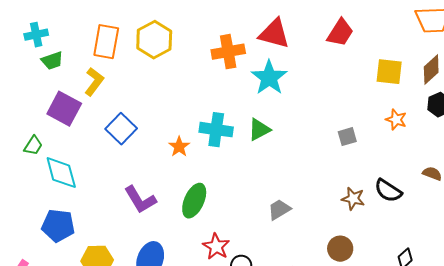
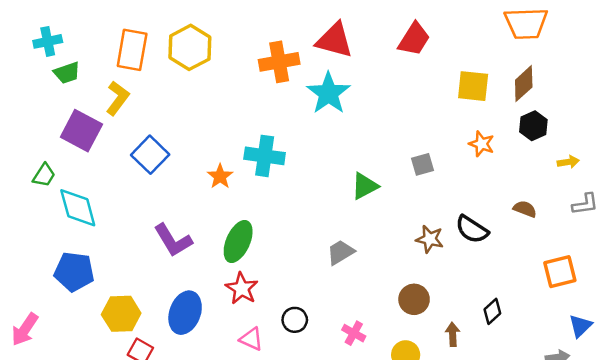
green triangle: (259, 130) -> (365, 186), moved
red star: (216, 247) -> (242, 288), moved

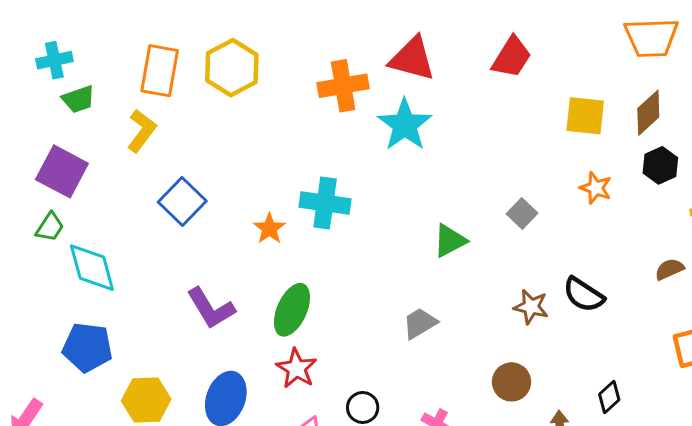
purple square: (81, 131) -> (62, 171), moved
gray square: (422, 164) -> (522, 214), turned -30
brown semicircle: (525, 209) -> (669, 269), moved, turned -45

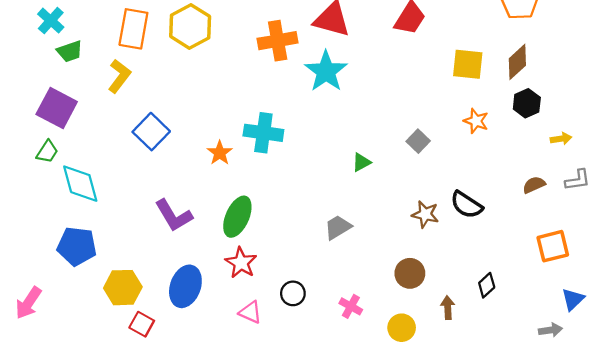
cyan cross: (54, 60) -> (51, 21), turned -36
green triangle: (450, 241) -> (361, 162), size x0.7

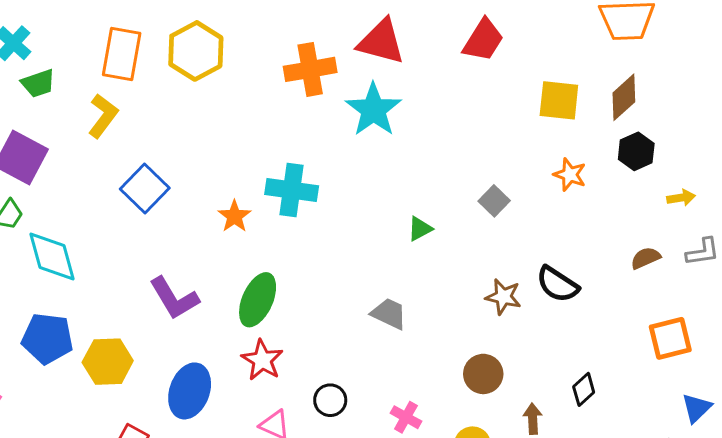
gray trapezoid: (338, 227) -> (389, 314), turned 56
yellow hexagon: (123, 288) -> (108, 362), moved

